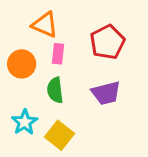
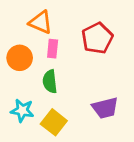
purple trapezoid: (106, 93) -> (105, 108), moved
cyan star: (25, 122) -> (22, 110), turned -30

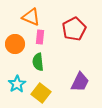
purple trapezoid: (105, 108) -> (80, 82), turned -50
cyan star: (22, 110) -> (17, 84), turned 30

